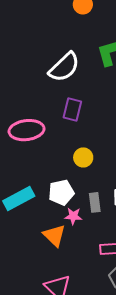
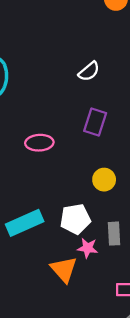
white semicircle: (64, 67) -> (89, 71), size x0.6
pink ellipse: (27, 130) -> (39, 143), size x0.7

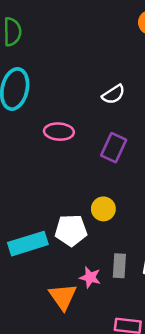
pink ellipse: (39, 143) -> (59, 132), moved
yellow circle: (104, 180) -> (103, 209), moved
white pentagon: (75, 219) -> (71, 230), moved

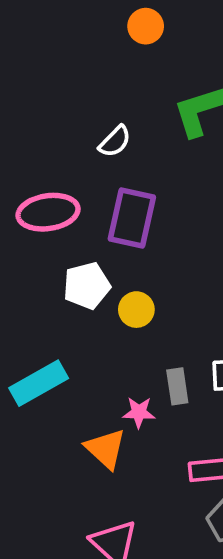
pink ellipse: (59, 132) -> (48, 212), size x1.4
purple rectangle: (114, 148) -> (132, 218), size x1.4
white pentagon: (71, 230) -> (87, 286), moved

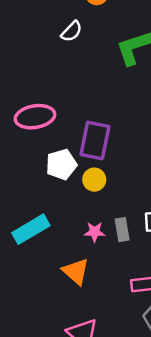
white semicircle: (115, 141) -> (72, 31), moved
purple rectangle: (132, 218) -> (95, 141), moved
pink star: (139, 412) -> (95, 232), moved

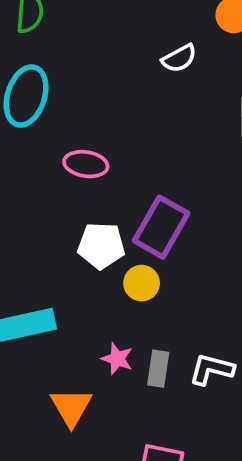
pink ellipse: (35, 117) -> (86, 164), size x0.7

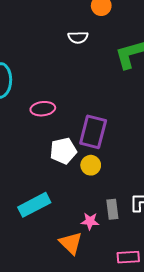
white semicircle: (179, 58) -> (78, 37), turned 42
pink star: (117, 359) -> (90, 221), moved

